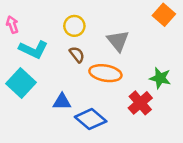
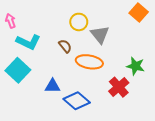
yellow circle: (74, 26) -> (79, 22), moved

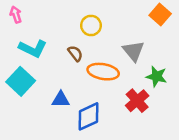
pink arrow: (11, 21) -> (16, 15), moved
gray triangle: (100, 35) -> (133, 51), moved
blue diamond: (77, 101) -> (89, 116), turned -65

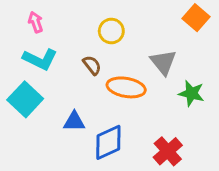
pink arrow: (16, 15) -> (36, 22), moved
red cross: (137, 101) -> (168, 151), moved

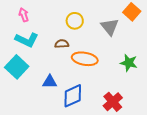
gray triangle: (163, 62) -> (110, 27), moved
brown semicircle: (92, 65) -> (62, 44), turned -56

